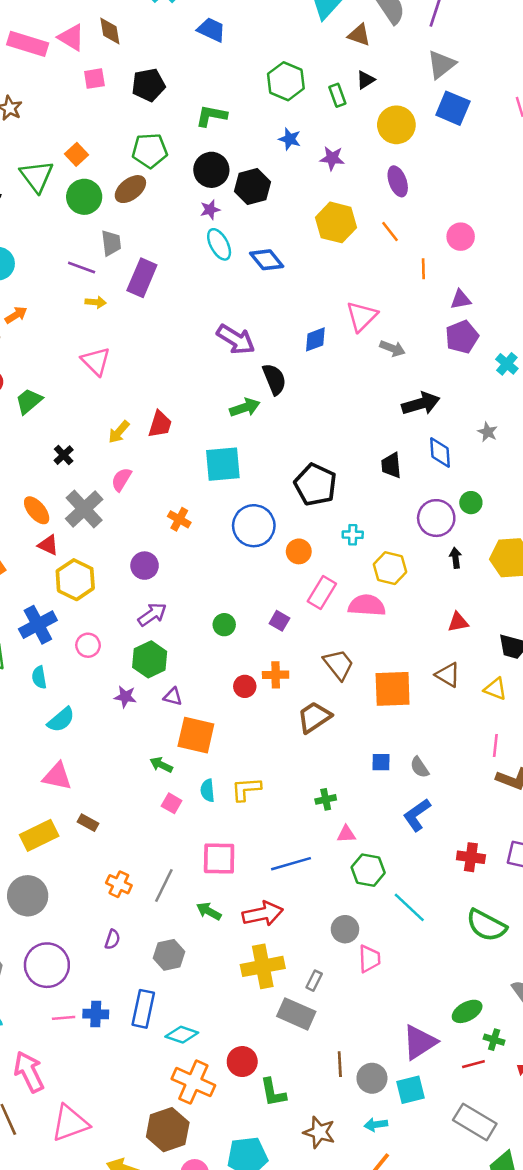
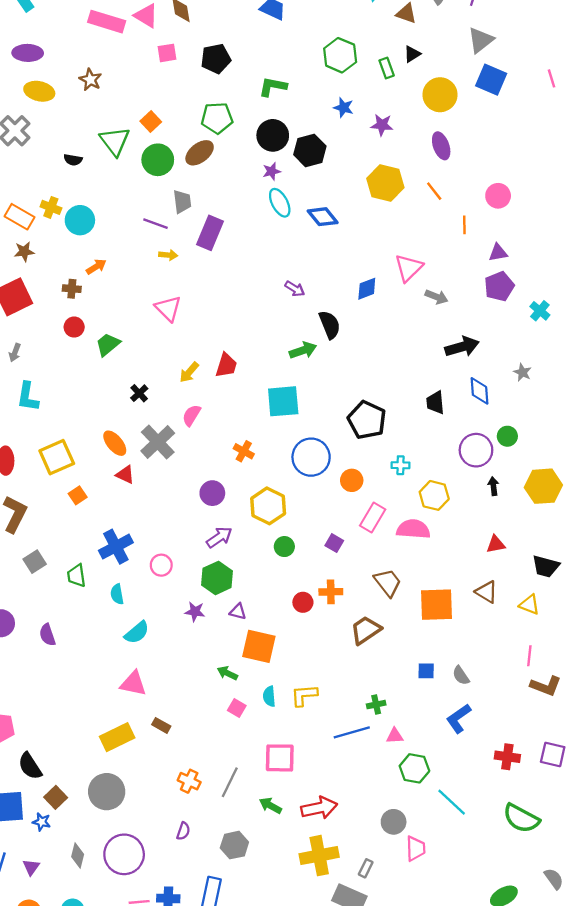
purple arrow: (236, 339) -> (295, 289), size x0.6
yellow hexagon: (75, 580) -> (268, 506), moved
blue line: (291, 864) -> (352, 732), moved

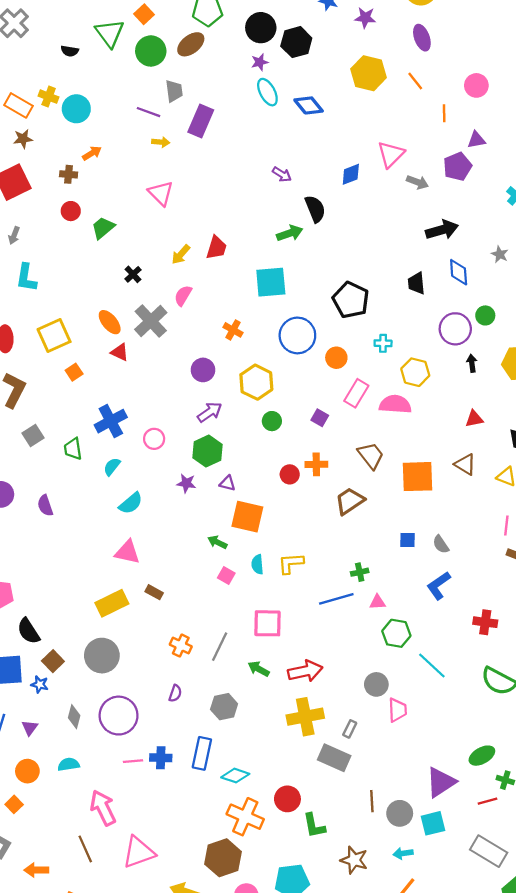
purple pentagon: (499, 286) -> (457, 167), moved
cyan semicircle: (117, 594) -> (112, 467), turned 48

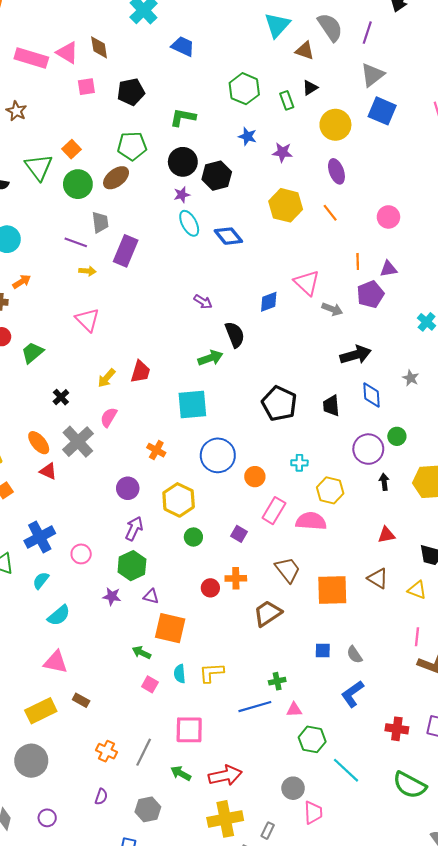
orange line: (444, 113) -> (358, 261), moved
pink triangle: (391, 154) -> (307, 283), turned -32
black pentagon: (351, 300) -> (279, 403), moved
purple arrow: (210, 412) -> (134, 529), turned -30
purple circle: (119, 716) -> (47, 818), size x0.5

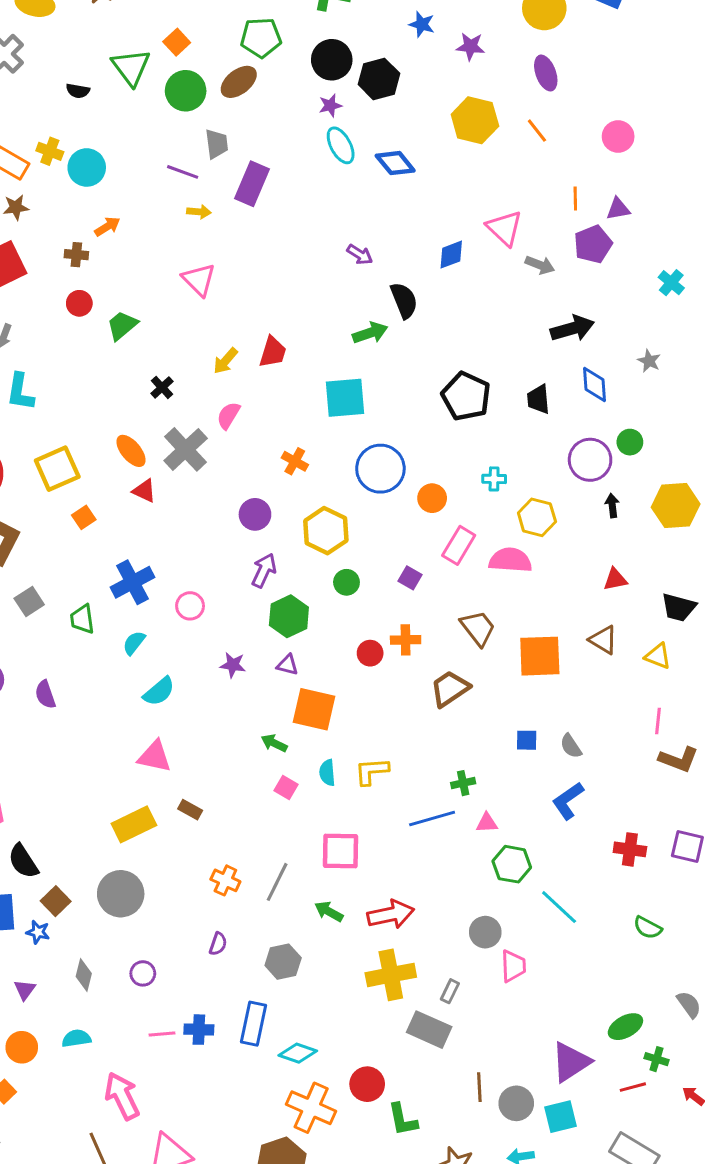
green hexagon: (132, 566) -> (289, 616), moved
green semicircle: (410, 785) -> (648, 928), size x0.6

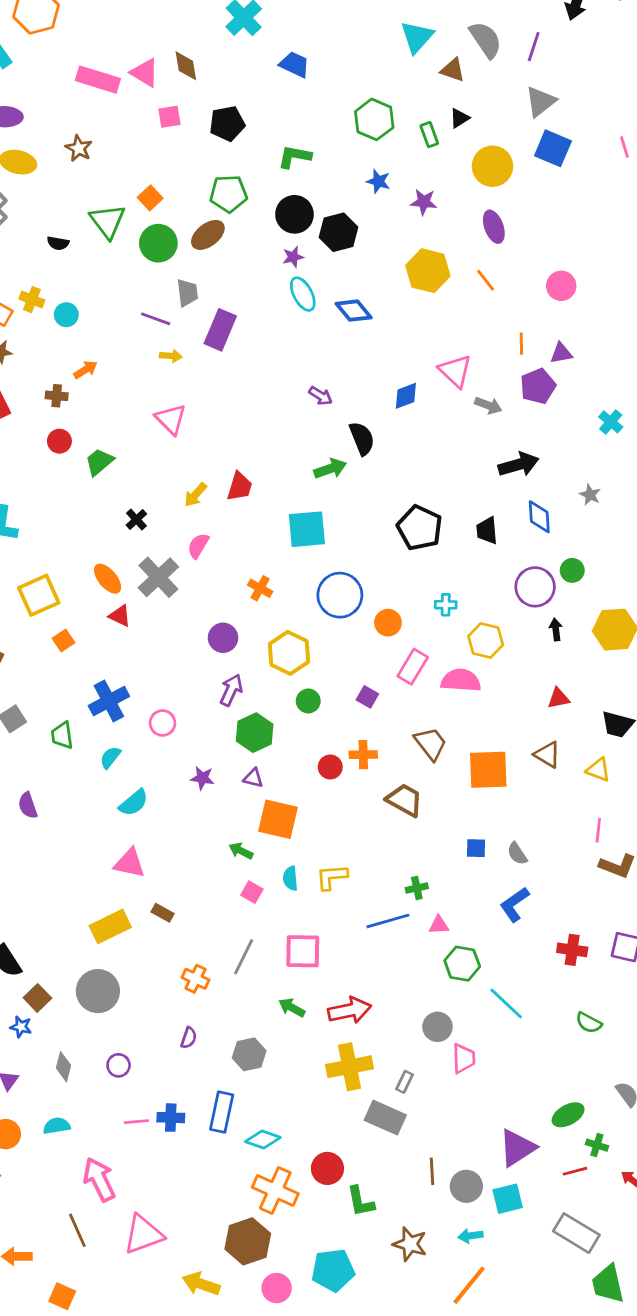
cyan circle: (87, 167) -> (66, 315), size x0.7
brown trapezoid: (450, 689) -> (404, 800), turned 63
gray line: (277, 882) -> (244, 957), moved

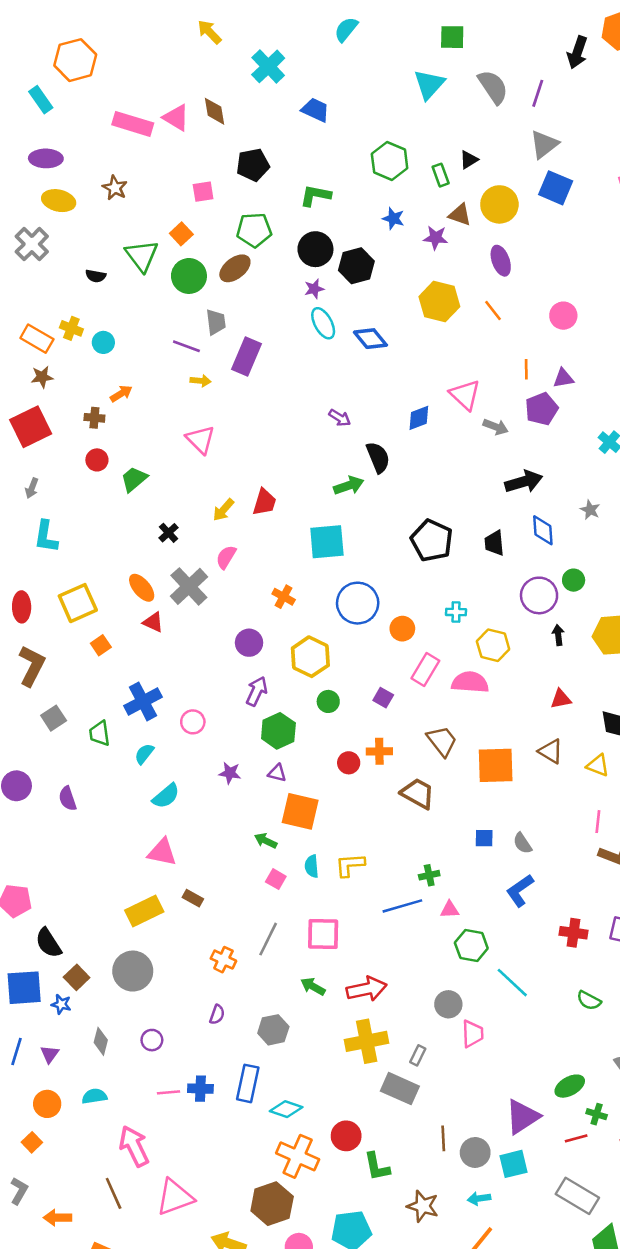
brown triangle: (453, 70) -> (460, 215), moved
pink square: (169, 117) -> (203, 192), moved

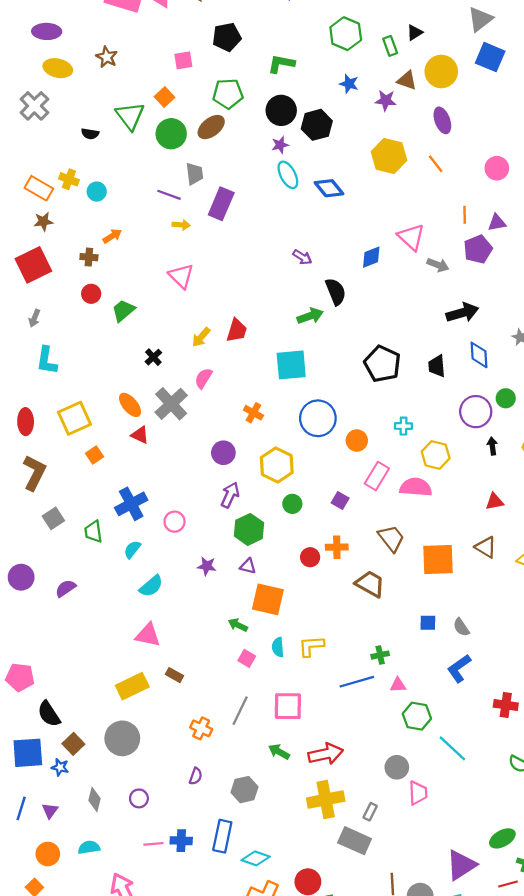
purple semicircle: (68, 799) -> (66, 588), turned 75

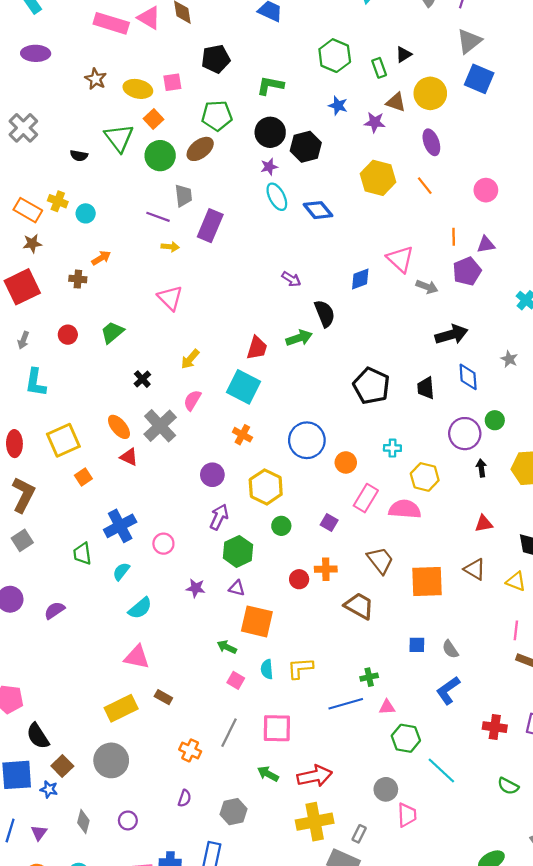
yellow ellipse: (58, 68) -> (138, 89), moved
red circle: (91, 294) -> (68, 335), moved
red trapezoid: (237, 330) -> (257, 348), moved
cyan square: (291, 365) -> (243, 387), moved, turned 32
gray square: (53, 518) -> (22, 540), moved

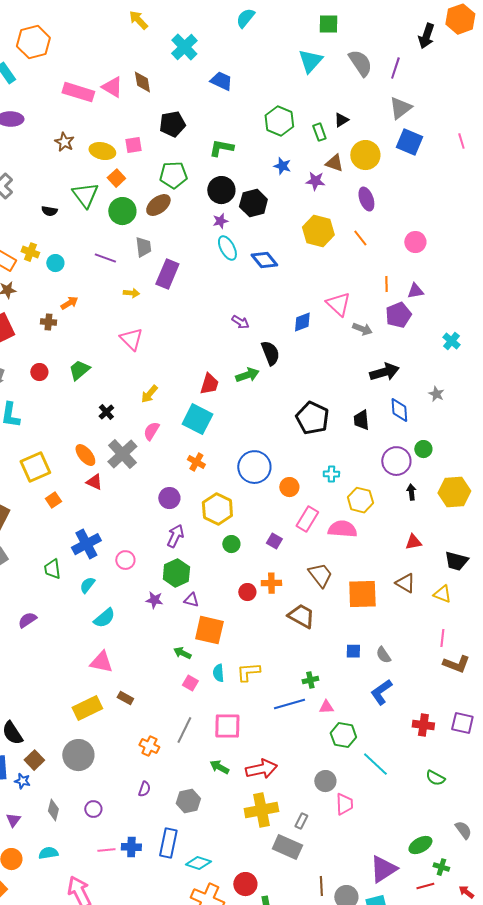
purple line: (158, 217) -> (105, 258), moved
green hexagon: (238, 551) -> (176, 573), moved

